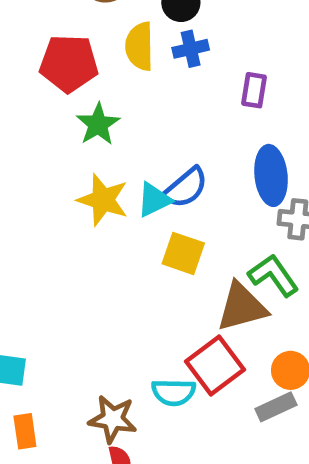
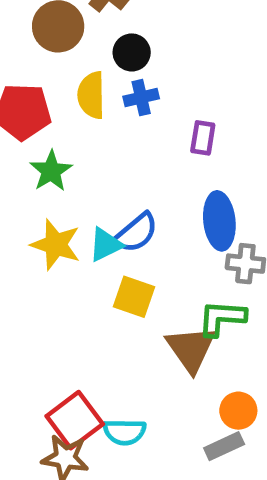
green L-shape: (273, 275) -> (222, 318), turned -51
brown triangle: (242, 307) -> (191, 349), turned -50
red square: (215, 365) -> (75, 420), moved

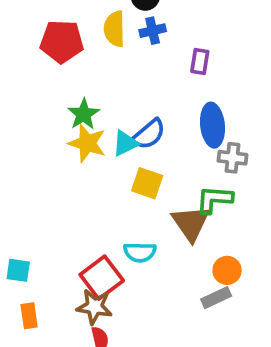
green star: (51, 171) -> (84, 114), moved
cyan semicircle: (125, 432) -> (140, 252), moved

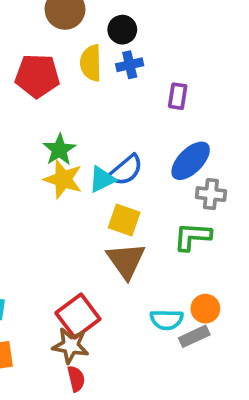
blue ellipse: (212, 125) -> (191, 161), turned 51
brown triangle: (191, 223) -> (126, 261), moved
cyan semicircle: (140, 252) -> (167, 320), moved

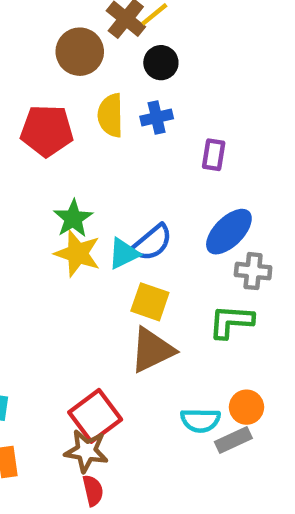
black circle: (122, 30) -> (161, 63), moved
brown triangle: (126, 261) -> (152, 350), turned 39

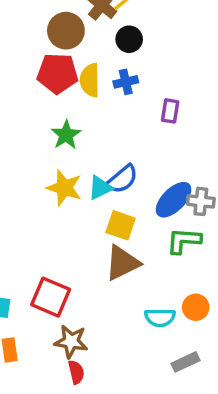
red pentagon: (47, 131) -> (57, 73), moved
green star: (73, 218) -> (66, 135), moved
blue ellipse: (229, 232) -> (174, 200), moved
red square: (95, 416) -> (51, 297), moved, turned -30
gray rectangle: (233, 440) -> (185, 362), moved

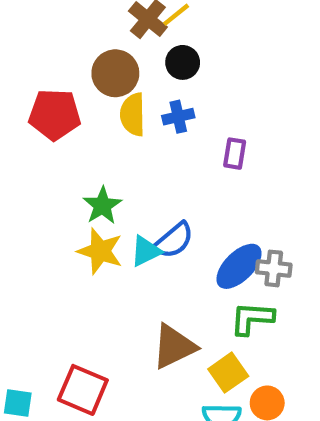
brown circle: (66, 31) -> (115, 73), moved
red pentagon: (57, 73) -> (55, 114), moved
green star: (66, 135) -> (102, 206), moved
yellow square: (121, 225) -> (228, 373), moved, turned 36

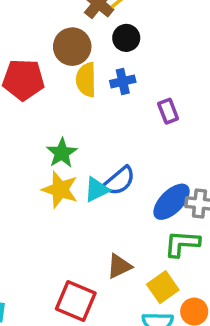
purple rectangle: (235, 154) -> (168, 111), turned -30
brown triangle: (174, 347) -> (119, 266), size x0.7
red square: (83, 390) -> (76, 301), moved

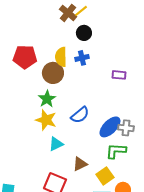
brown circle: (72, 47) -> (53, 73), moved
purple rectangle: (168, 111) -> (119, 75), moved, turned -64
cyan triangle: (97, 190) -> (56, 144), moved

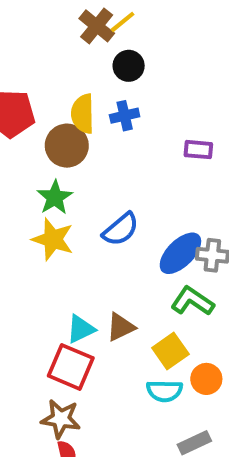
cyan triangle: (56, 144) -> (81, 329), moved
green L-shape: (116, 151) -> (192, 301), turned 30

